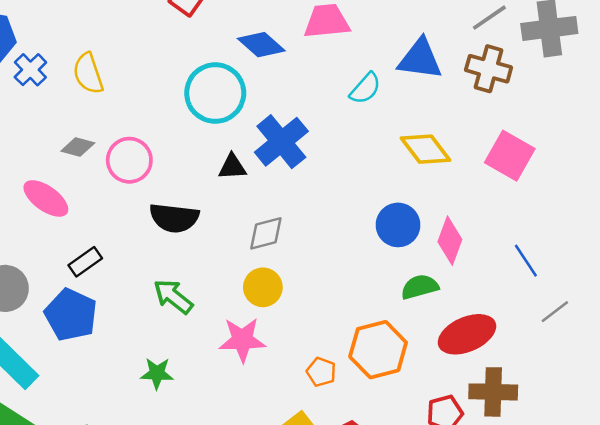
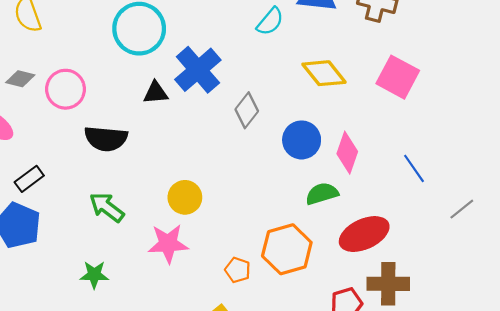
gray diamond: (266, 233) -> (247, 110), moved, turned -36
gray line: (555, 312) -> (462, 209), moved

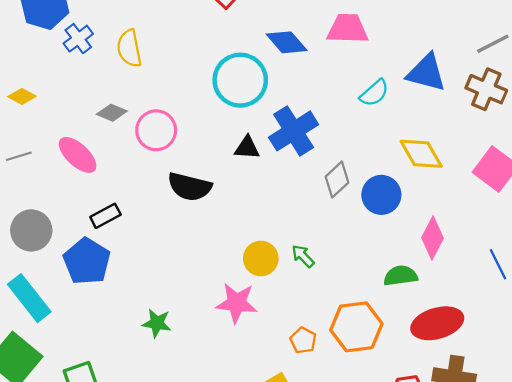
blue circle: (302, 140) -> (381, 195), moved
green arrow: (107, 207) -> (303, 256), moved, size x0.7

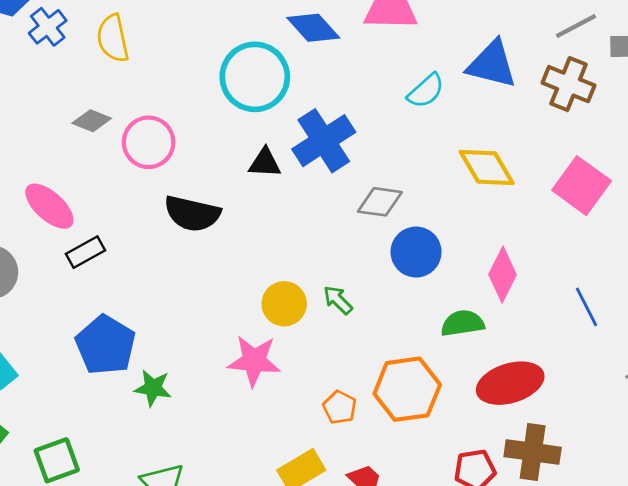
pink ellipse: (78, 155) -> (49, 206), moved
gray diamond: (337, 180) -> (380, 202), turned 52
blue circle: (381, 195) -> (416, 252), moved
blue pentagon: (87, 261) -> (106, 345), moved

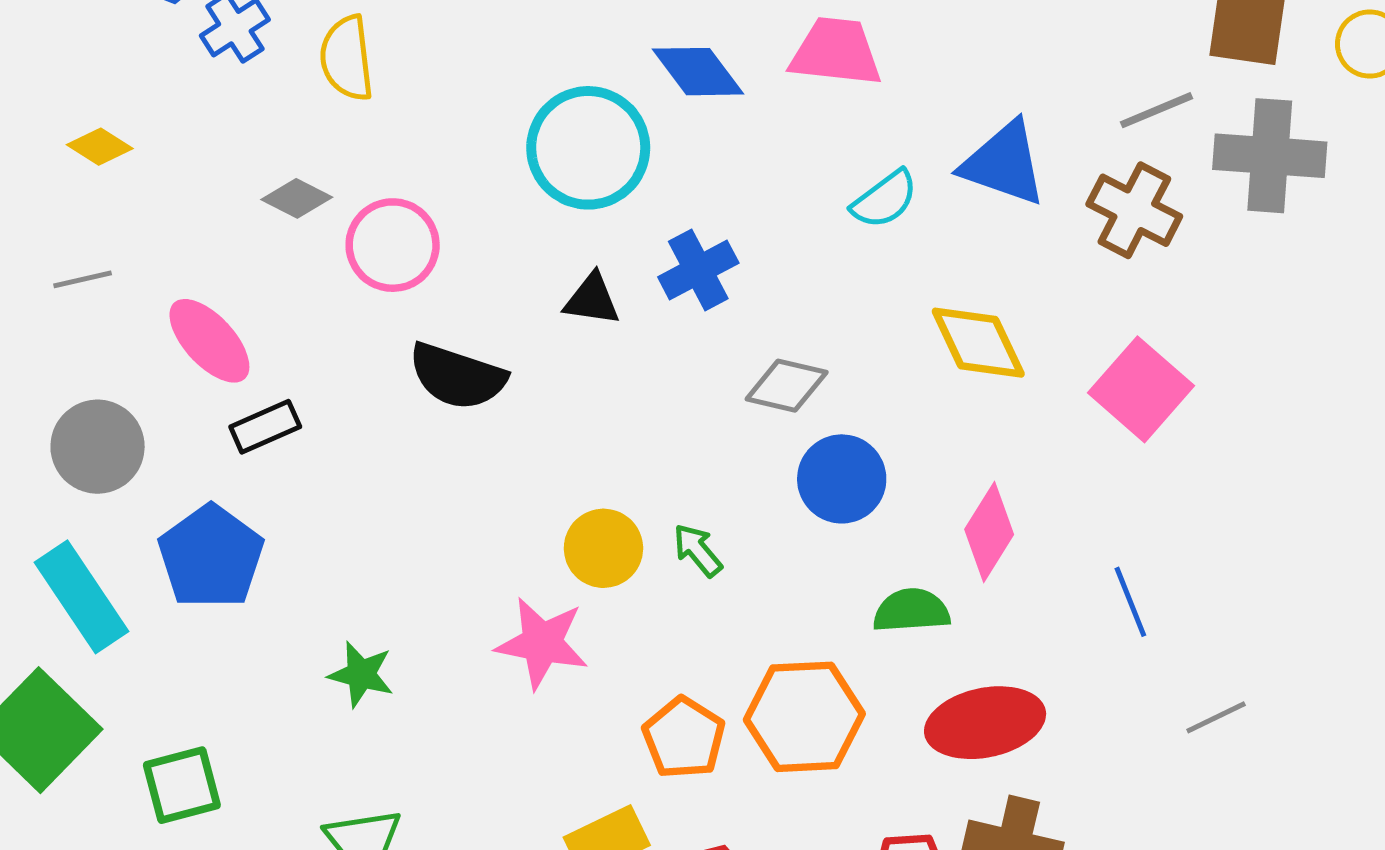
blue cross: (324, 141) -> (698, 270), size x0.7
blue pentagon: (106, 345) -> (211, 557), moved
orange pentagon: (340, 407) -> (684, 738), size x1.4

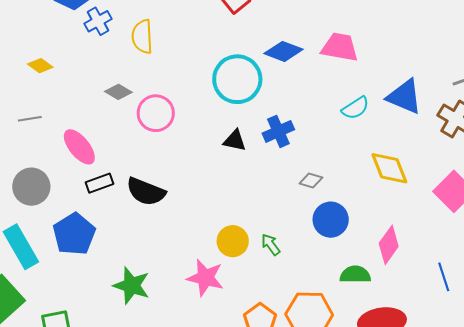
blue diamond: (698, 72) -> (284, 51), turned -36
black semicircle: (457, 376) -> (146, 192), moved
gray diamond: (787, 386) -> (311, 180), size x0.7
green star: (361, 674) -> (132, 286), size x1.4

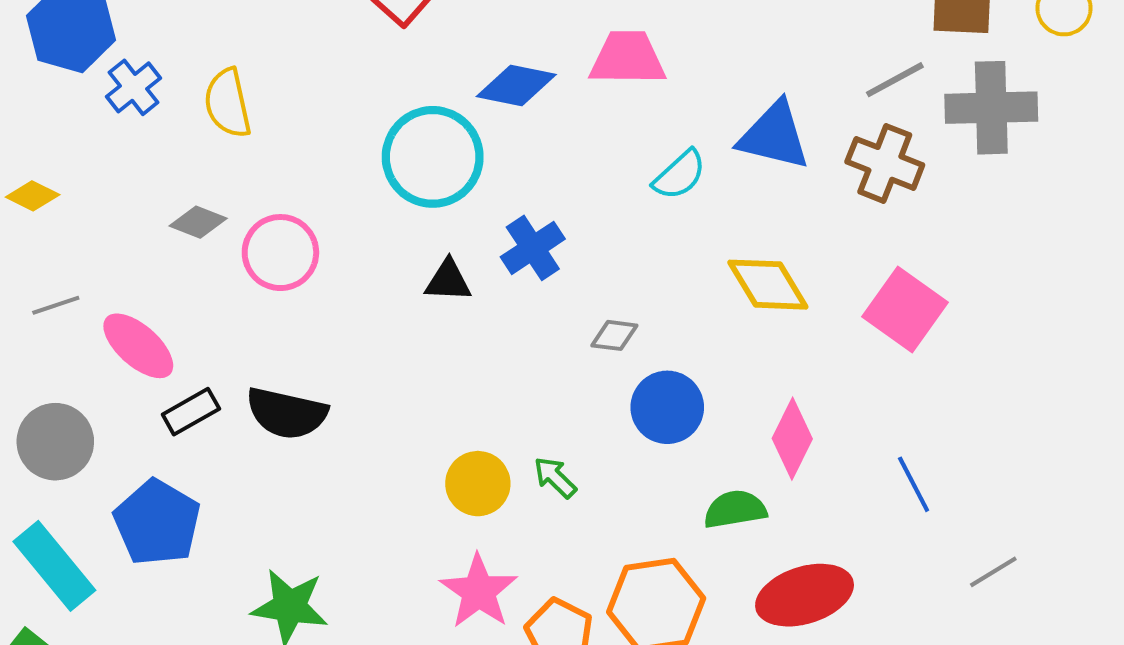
gray line: (30, 119) -> (56, 305), moved
pink star: (205, 278) -> (479, 591), moved, turned 30

